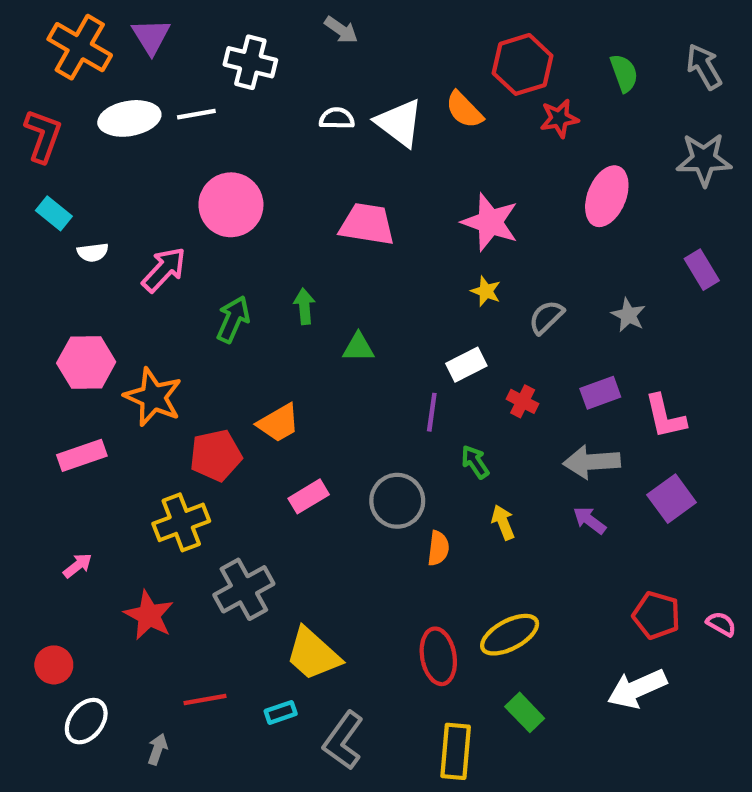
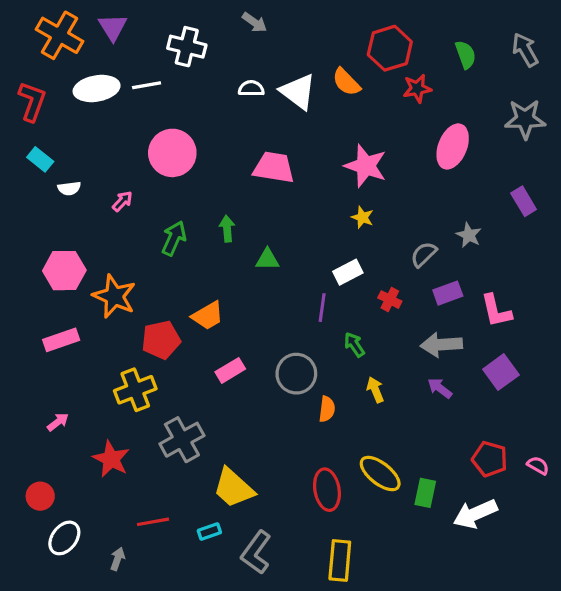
pink arrow: (164, 270) -> (122, 201), size x0.6
gray semicircle: (546, 317) -> (424, 254), moved
yellow ellipse: (510, 635) -> (380, 474), turned 66
green rectangle: (525, 712) -> (425, 493), moved, turned 56

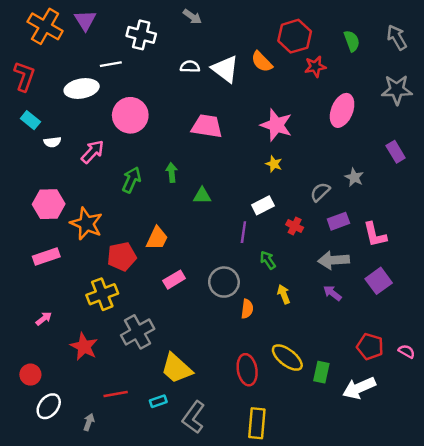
white ellipse: (97, 88) -> (82, 88), moved
pink arrow: (122, 201) -> (93, 152), size x1.5
orange trapezoid: (208, 316) -> (157, 238), turned -35

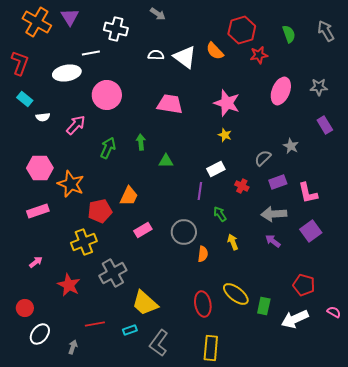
gray star: (397, 90) -> (319, 87), moved, size x0.7
pink semicircle: (407, 351) -> (334, 312), moved

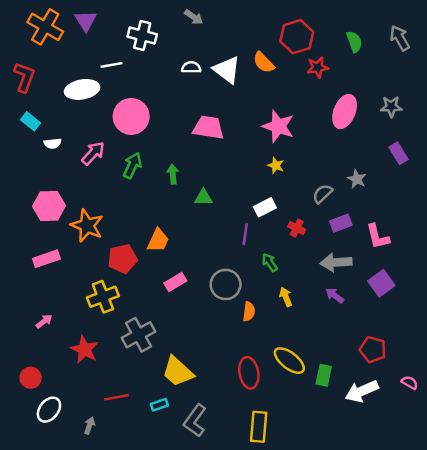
green arrow: (108, 148) -> (132, 166), moved

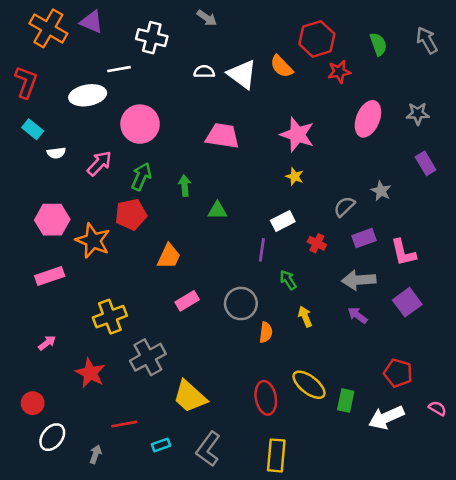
purple triangle: (86, 21) -> (92, 22), turned -35
red pentagon: (123, 259) -> (131, 214), moved
cyan rectangle: (159, 405) -> (161, 445), moved

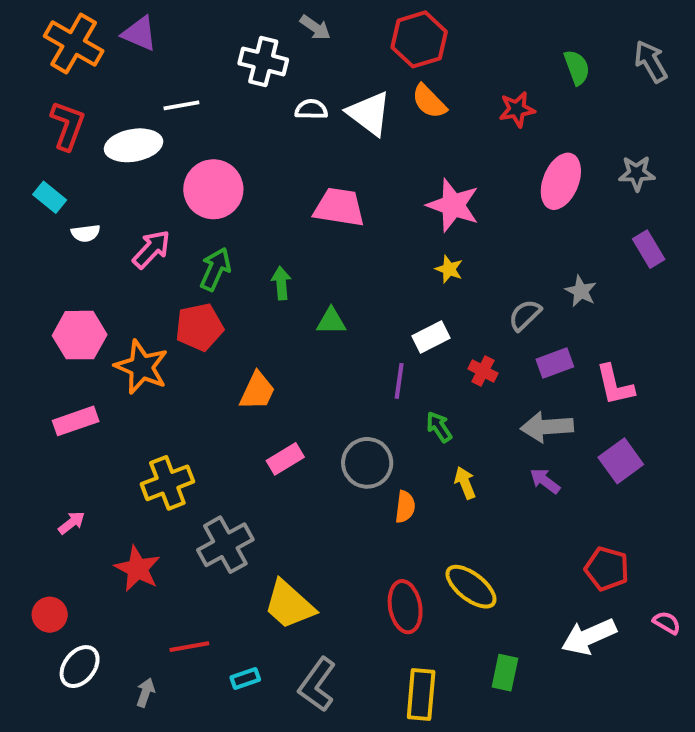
white cross: (152, 38) -> (263, 61), moved
red hexagon: (317, 39) -> (419, 39), moved
red L-shape: (26, 82) -> (68, 125), moved
green rectangle: (346, 400) -> (505, 673), moved

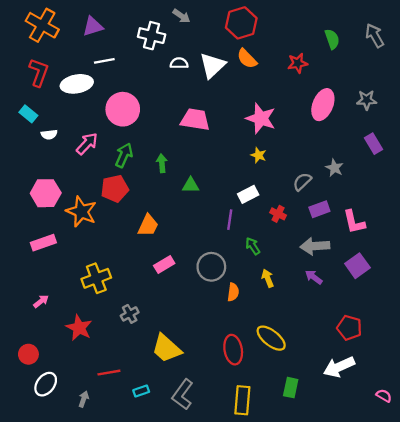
purple triangle: (139, 33) -> (93, 26), moved, turned -40
white triangle: (369, 113) -> (212, 65), turned 40
gray cross: (225, 545) -> (130, 314), size x0.6
pink semicircle: (667, 623) -> (384, 396), moved

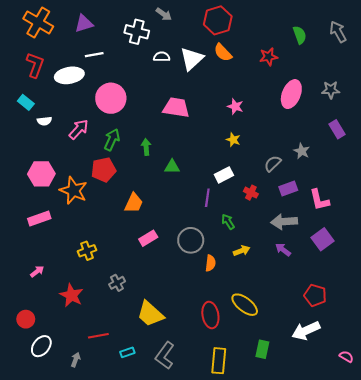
pink star: (261, 118) -> (235, 106), size x0.6
yellow cross: (96, 278) -> (87, 251), size x0.7
yellow arrow: (268, 278) -> (242, 251), turned 91

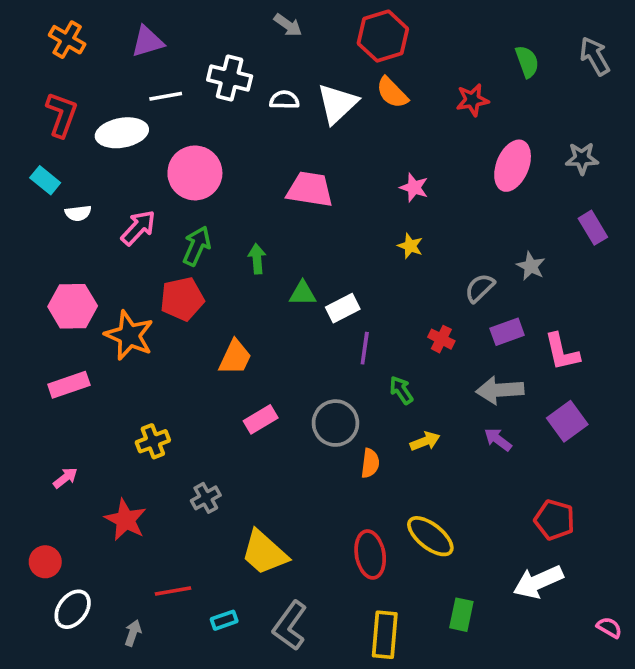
orange cross: (38, 22) -> (67, 40), size x0.7
white cross: (137, 32) -> (230, 78), moved
white rectangle: (224, 175) -> (343, 308), moved

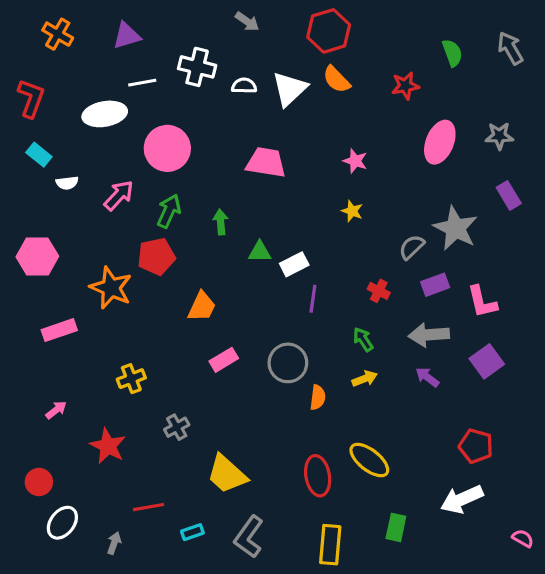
red L-shape: (62, 115) -> (31, 98), moved
gray star: (531, 266) -> (455, 228), size x1.8
pink hexagon: (73, 306) -> (37, 256), moved
green arrow: (401, 390) -> (363, 339), moved

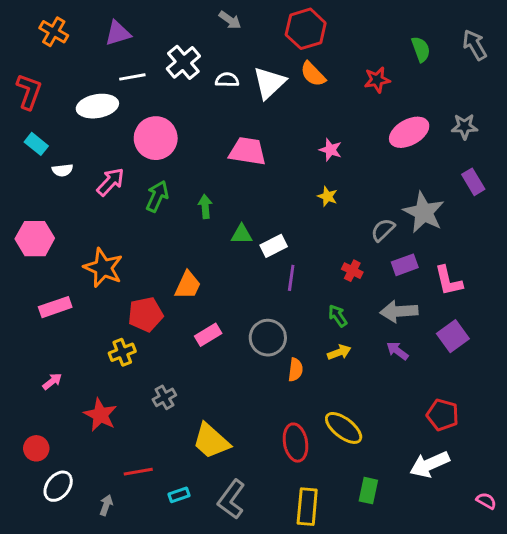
white cross: (197, 67) -> (183, 62), turned 36
pink ellipse: (440, 142) -> (409, 132), turned 39
red pentagon: (156, 256) -> (145, 314), moved

